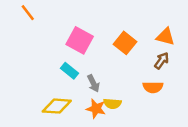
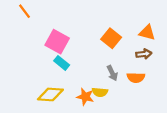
pink square: (80, 40) -> (57, 42), moved
brown arrow: (162, 61) -> (144, 54), turned 48
gray arrow: (93, 83) -> (112, 73), moved

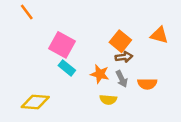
brown arrow: (144, 54) -> (124, 57), moved
yellow diamond: (50, 94) -> (35, 102), moved
orange star: (85, 97) -> (100, 74), moved

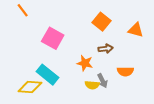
orange square: (120, 41) -> (101, 22), moved
cyan rectangle: (67, 68) -> (48, 75), moved, size x1.5
gray arrow: (122, 79) -> (102, 81), moved

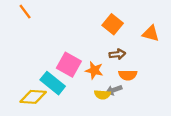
pink square: (53, 38) -> (69, 65), moved
orange semicircle: (125, 71) -> (128, 75), moved
gray arrow: (102, 81) -> (114, 90), turned 96

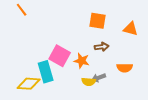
orange square: (113, 24) -> (98, 21), turned -30
orange semicircle: (128, 75) -> (125, 68), moved
cyan rectangle: (53, 83) -> (46, 72), turned 35

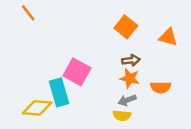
orange square: (98, 21) -> (126, 27), turned 30
orange star: (82, 61) -> (130, 78), moved
yellow semicircle: (89, 82) -> (122, 116), moved

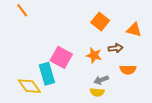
brown arrow: (131, 60) -> (116, 48), moved
orange star: (130, 78) -> (94, 55), moved
yellow diamond: (37, 108) -> (29, 86), turned 50

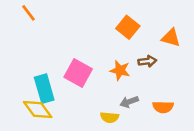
orange semicircle: (128, 70) -> (163, 107), moved
cyan rectangle: (47, 74) -> (44, 89), moved
yellow semicircle: (97, 92) -> (110, 117), moved

